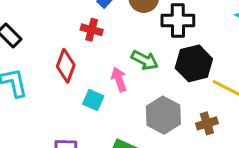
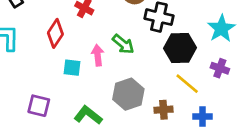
black hexagon: (194, 63) -> (180, 48), moved
cyan square: (93, 100) -> (72, 68), turned -30

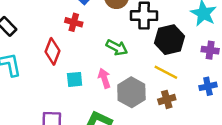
pink arrow: (98, 55) -> (104, 78), moved
yellow line: (187, 84) -> (166, 72), moved
blue cross: (202, 116) -> (208, 86), moved

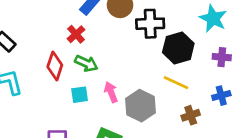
red cross: (74, 22) -> (76, 34), turned 35
green arrow: (117, 48) -> (86, 63), moved
brown cross: (167, 99) -> (191, 115), moved

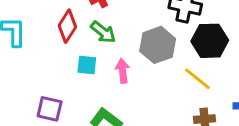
gray hexagon: (140, 106) -> (158, 45), moved

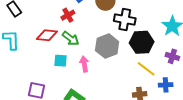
red diamond: (67, 26) -> (47, 35), turned 65
yellow line: (197, 79) -> (146, 69), moved

